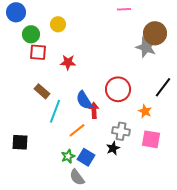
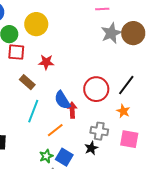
yellow circle: (58, 24) -> (36, 24), size x1.5
gray star: (146, 47) -> (111, 33), moved, turned 30
black line: (163, 87) -> (126, 85), moved
brown rectangle: (42, 91) -> (27, 82), moved

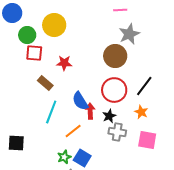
brown circle: (133, 33) -> (115, 56), moved
black star: (91, 148) -> (109, 116), moved

